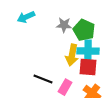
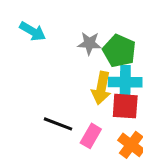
cyan arrow: (26, 17) -> (33, 31), turned -126

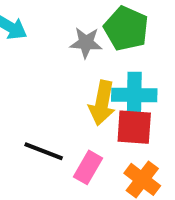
green pentagon: (119, 51) -> (126, 29), moved

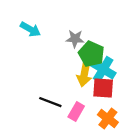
green pentagon: (126, 29) -> (91, 54), moved
cyan cross: (134, 95) -> (103, 69), turned 30

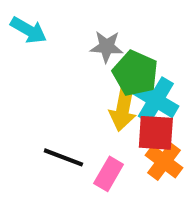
orange cross: (108, 119) -> (164, 162), moved

